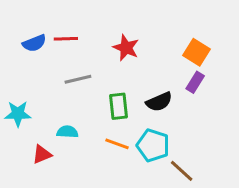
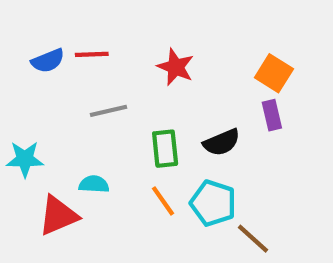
purple rectangle: (195, 82) -> (272, 115), turned -45
orange line: (117, 144) -> (163, 201), turned 35
red triangle: (42, 154) -> (58, 216), size x1.5

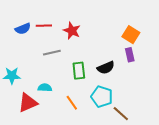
red star: (176, 67) -> (72, 31), moved
orange line: (163, 201) -> (72, 103), moved

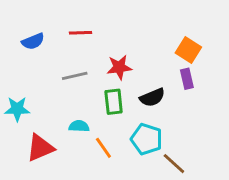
red line: (44, 26) -> (80, 33), moved
red star: (72, 31) -> (119, 67), moved, turned -30
cyan semicircle: (45, 88) -> (79, 126), moved

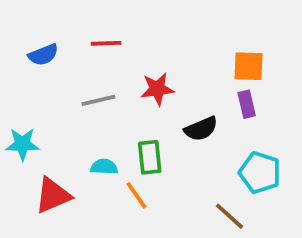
orange square: (188, 50) -> (248, 66), turned -30
green rectangle: (114, 102) -> (150, 157), moved
cyan pentagon: (147, 139) -> (260, 173), moved

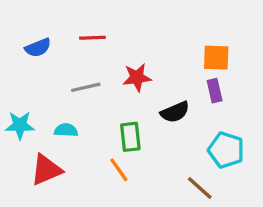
cyan semicircle: (104, 167) -> (66, 130), moved

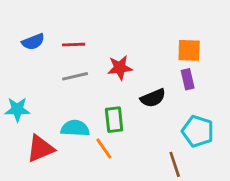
red line: (92, 38) -> (74, 45), moved
cyan semicircle: (66, 130) -> (75, 128), moved, size x1.4
brown line: (200, 188) -> (175, 164), turned 30

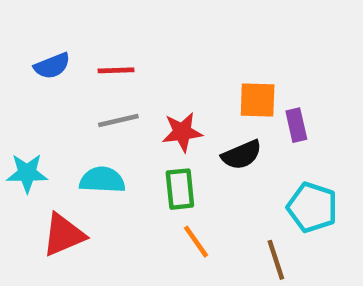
orange square: (189, 50) -> (258, 100), moved
red star: (120, 68) -> (182, 132), moved
cyan semicircle: (75, 128) -> (102, 180), moved
orange line: (104, 148) -> (196, 242), moved

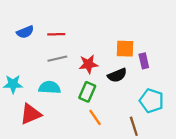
green rectangle: (180, 189) -> (87, 92), turned 30

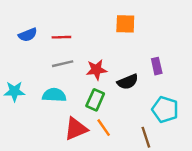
orange square: (125, 49) -> (125, 24), moved
red triangle: (31, 114) -> (76, 129), moved

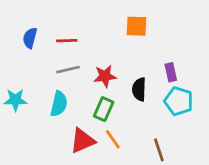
blue semicircle: (28, 35) -> (30, 38), turned 126
black semicircle: (128, 82) -> (139, 89), turned 115
cyan semicircle: (54, 95) -> (59, 104), turned 100
cyan pentagon: (165, 109) -> (179, 101), moved

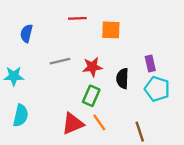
orange square: (137, 26) -> (111, 30), moved
red line: (67, 41) -> (77, 18), moved
cyan star: (15, 100) -> (14, 76), moved
cyan semicircle: (59, 104) -> (21, 115), moved

